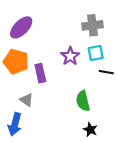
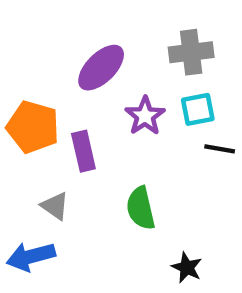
purple ellipse: (21, 27) -> (101, 68), moved
green semicircle: (83, 101) -> (141, 208), moved
blue arrow: (15, 124) -> (31, 257), turned 60

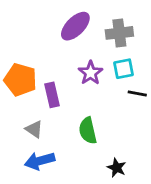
purple ellipse: (101, 68) -> (75, 26), moved
blue arrow: (31, 257) -> (40, 161), moved

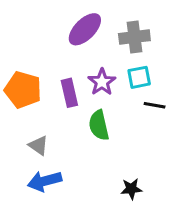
purple rectangle: (52, 95) -> (69, 93), moved
green semicircle: (88, 131) -> (99, 125), moved
black star: (117, 168) -> (131, 189), turned -30

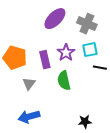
gray cross: (134, 37) -> (87, 24), turned 30
gray triangle: (38, 145) -> (29, 84), moved, turned 32

